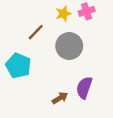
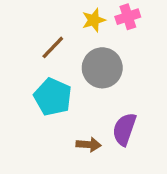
cyan pentagon: (18, 66) -> (53, 97), moved
brown arrow: (60, 98) -> (89, 145), turned 35

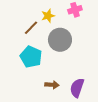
yellow star: (94, 20) -> (48, 16), moved
purple semicircle: (124, 129) -> (77, 88), moved

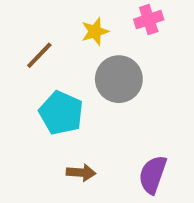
brown line: (31, 28) -> (39, 55), moved
brown arrow: (52, 85) -> (81, 173), moved

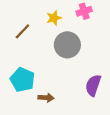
cyan pentagon: (61, 113) -> (22, 80), moved
purple semicircle: (153, 175) -> (93, 85), moved

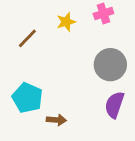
gray circle: (67, 45) -> (110, 65), moved

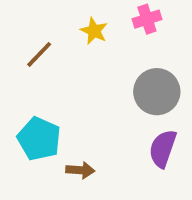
yellow star: (66, 22) -> (94, 31), turned -30

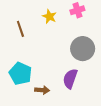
brown line: (39, 54) -> (20, 29), turned -63
purple semicircle: (163, 149) -> (70, 79), moved

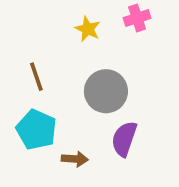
brown line: (20, 29) -> (36, 77), moved
gray circle: (83, 49) -> (106, 91), moved

